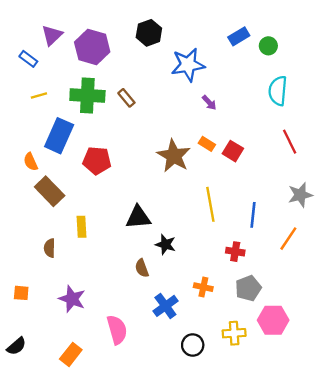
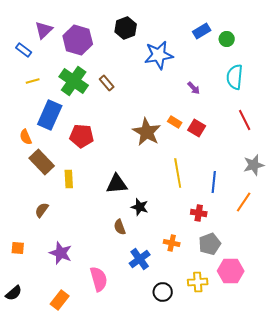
green cross: (87, 95) -> (74, 81), turned 32
purple arrow: (209, 103) -> (194, 88), moved
yellow rectangle: (82, 227) -> (69, 179), moved
brown semicircle: (50, 248) -> (42, 210), turned 35

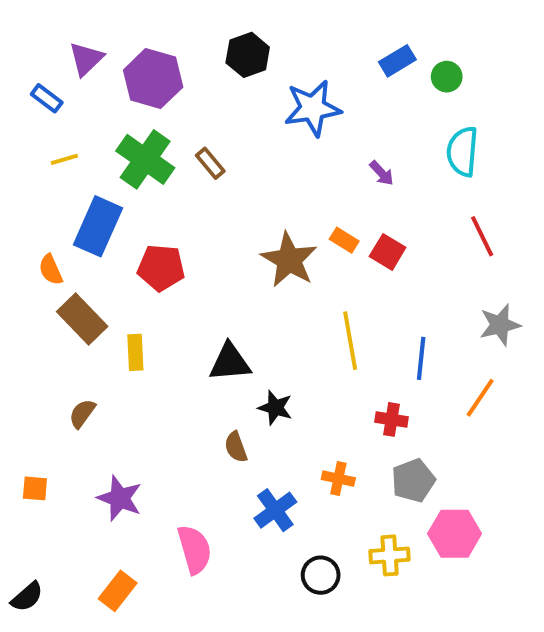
black semicircle: (14, 293) -> (27, 597), moved

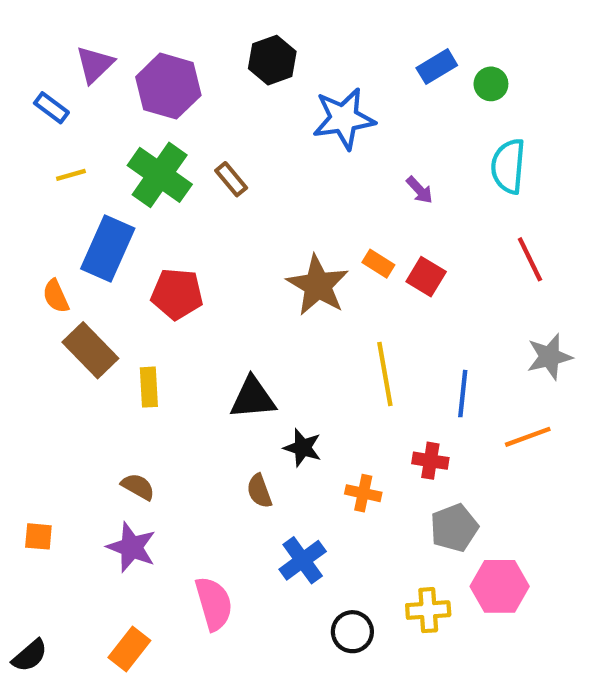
orange line: (480, 398) -> (528, 437), turned 36
brown semicircle: (82, 414) -> (138, 487), moved, turned 84
orange cross: (338, 479) -> (363, 493), moved

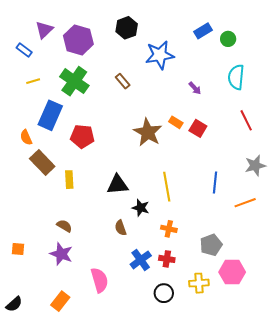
brown rectangle: (231, 179) -> (123, 81), moved
yellow line: (385, 374) -> (167, 187), moved
red cross: (430, 461) -> (167, 259), moved

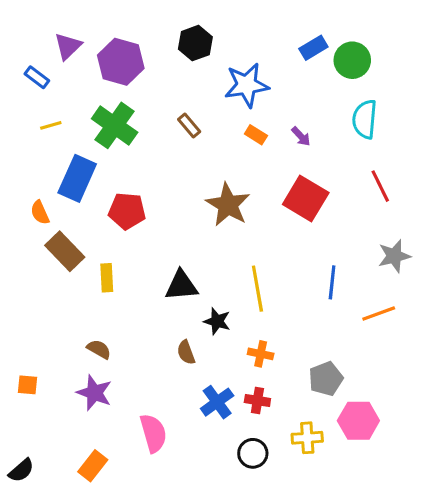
green circle: (228, 39) -> (352, 60), size x1.5
orange rectangle: (176, 122) -> (256, 135), moved
red square: (198, 128) -> (306, 198), size x1.6

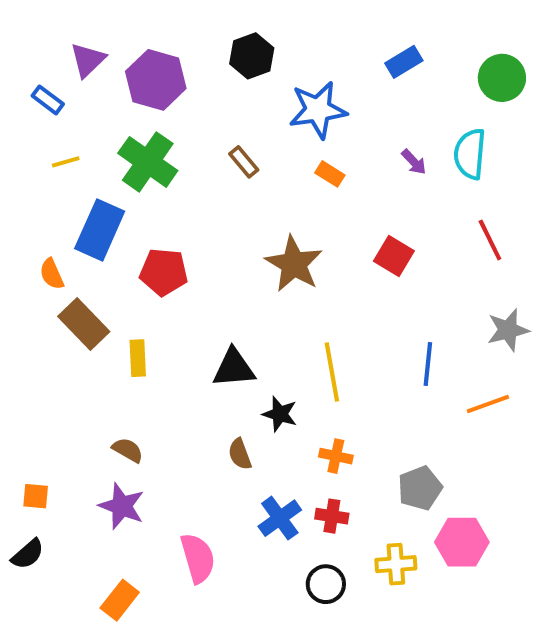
green circle: (352, 60) -> (502, 78), moved
purple arrow: (301, 136) -> (414, 162), moved
red square: (306, 198) -> (394, 256), size x0.7
black semicircle: (21, 470) -> (28, 554), moved

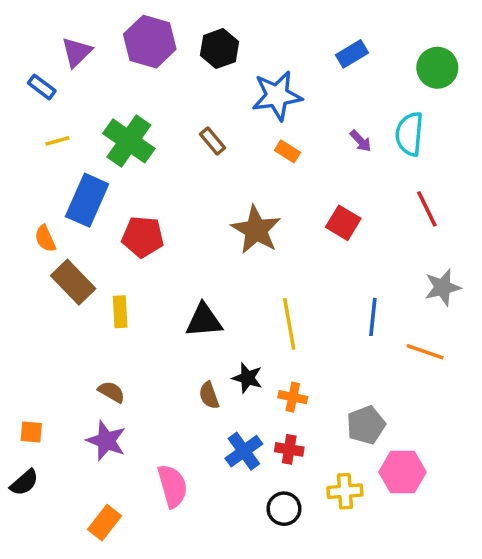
purple hexagon: (156, 80) -> (150, 42), moved
orange line: (488, 404) -> (425, 352), turned 39
black star: (280, 414) -> (247, 378), moved

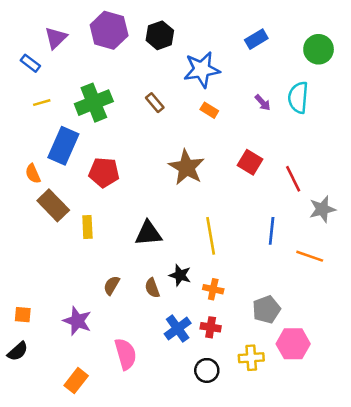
green cross: (129, 141) -> (94, 103), turned 33
red line: (427, 209) -> (293, 179), moved
brown semicircle: (111, 392) -> (112, 285), moved, turned -90

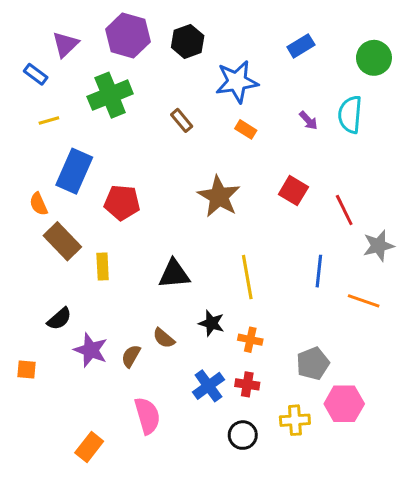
green cross: (94, 103) -> (110, 95), moved
brown semicircle: (112, 285) -> (131, 356), moved
brown semicircle: (152, 288) -> (164, 338), moved, turned -30
purple star: (77, 321) -> (91, 350), moved
black semicircle: (18, 351) -> (59, 319), moved

